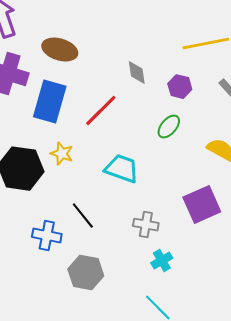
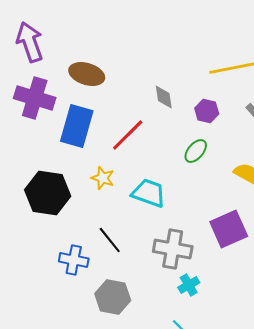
yellow star: (62, 154) -> (103, 178), moved
gray cross: (146, 225) -> (173, 249), size x1.5

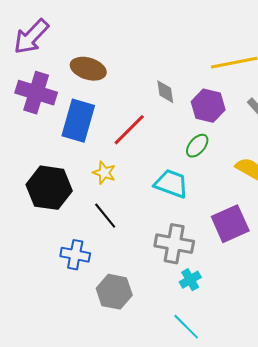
purple arrow: (30, 42) -> (31, 37), turned -117
purple hexagon: (207, 111) -> (208, 106), size x1.4
cyan trapezoid: (149, 193) -> (171, 184), moved
black line: (110, 240) -> (105, 216), moved

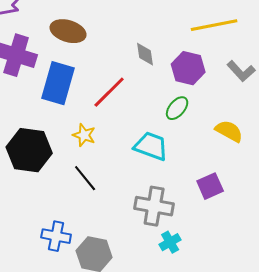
purple square: (230, 224) -> (210, 186), size x0.7
blue cross: (75, 255) -> (56, 236), moved

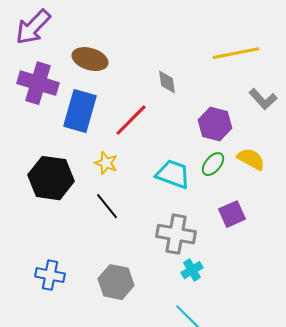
purple hexagon: (188, 68) -> (215, 124), moved
green ellipse: (177, 108) -> (213, 164), moved
blue cross: (56, 236) -> (50, 275), moved

